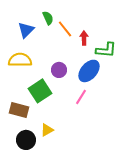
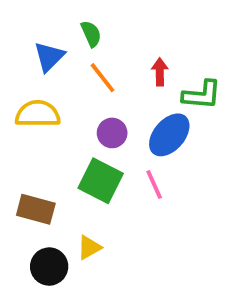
orange line: (65, 29) -> (103, 78), moved
green square: (40, 91) -> (101, 181), moved, turned -30
pink line: (81, 97) -> (154, 184), turned -56

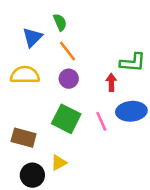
red arrow: (160, 72) -> (111, 82), moved
purple circle: (112, 133) -> (69, 79), moved
blue ellipse: (169, 135) -> (131, 111), moved, turned 44

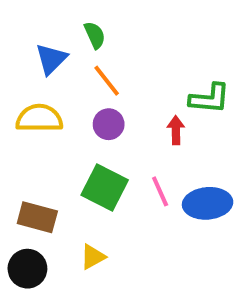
blue ellipse: (131, 111) -> (208, 203), moved
black circle: (32, 175) -> (27, 269), moved

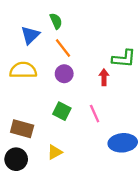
green square: (105, 188) -> (62, 111), size x0.7
blue ellipse: (208, 203) -> (123, 143), moved

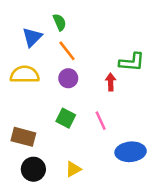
yellow triangle: (55, 152) -> (73, 169), moved
black circle: (16, 159) -> (33, 169), moved

